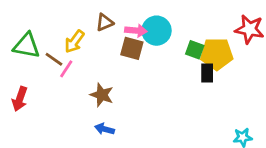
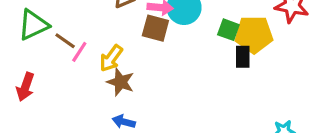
yellow arrow: (74, 42) -> (111, 58), moved
green triangle: (27, 46) -> (33, 25), turned -36

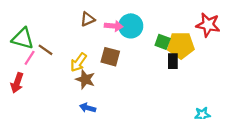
green triangle: (33, 25) -> (23, 38), turned 40
brown square: (155, 28) -> (110, 57), moved
pink line: (79, 52) -> (30, 58), moved

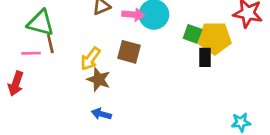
green triangle: (23, 38) -> (41, 23), moved
brown line: (45, 50) -> (50, 44), turned 42
pink line: (30, 58) -> (31, 53), turned 56

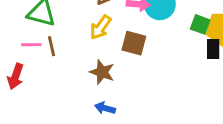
brown line: (50, 44) -> (52, 46), moved
yellow arrow: (90, 59) -> (101, 27), moved

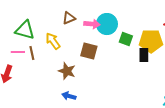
green square: (200, 24) -> (126, 39), moved
yellow arrow: (101, 27) -> (53, 41), moved, turned 108

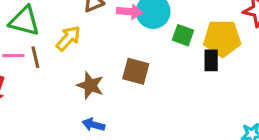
yellow arrow: (53, 41) -> (68, 38), turned 78
brown square: (89, 51) -> (136, 71), moved

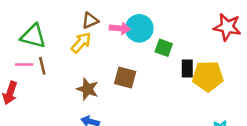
yellow arrow: (68, 38) -> (81, 43), moved
yellow pentagon: (222, 38) -> (208, 76), moved

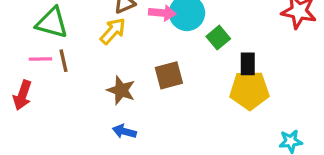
green square: (164, 48) -> (218, 38), turned 30
yellow pentagon: (208, 76) -> (249, 90), moved
brown square: (125, 77) -> (169, 75), turned -30

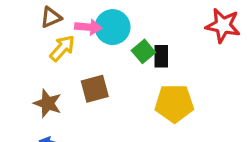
yellow arrow: (113, 31) -> (62, 48), moved
black rectangle: (248, 64) -> (161, 56), moved

